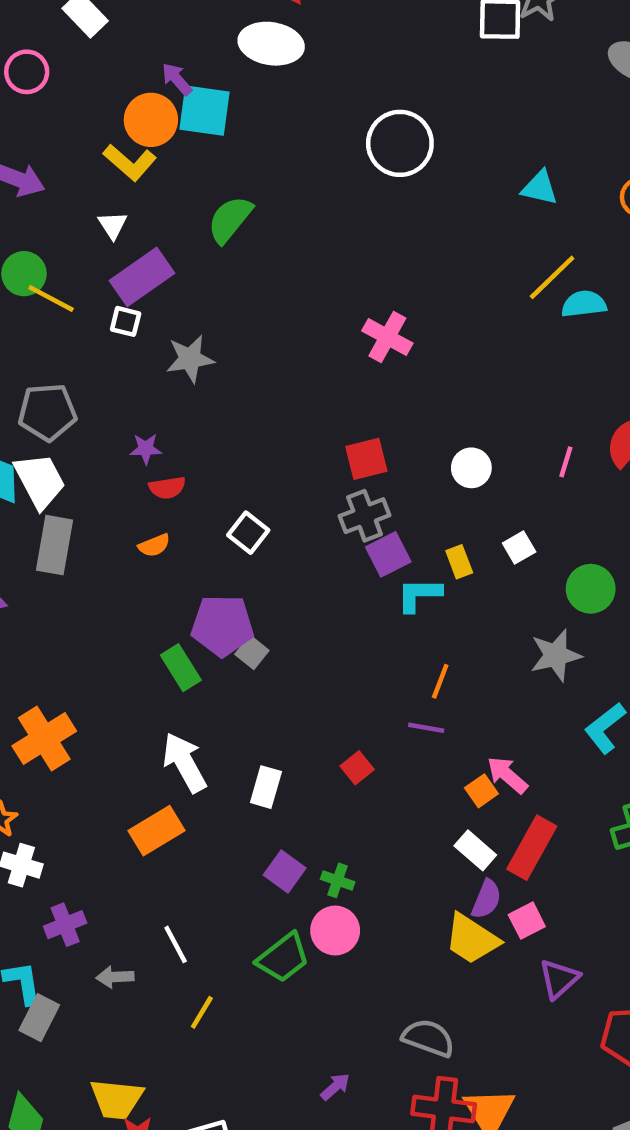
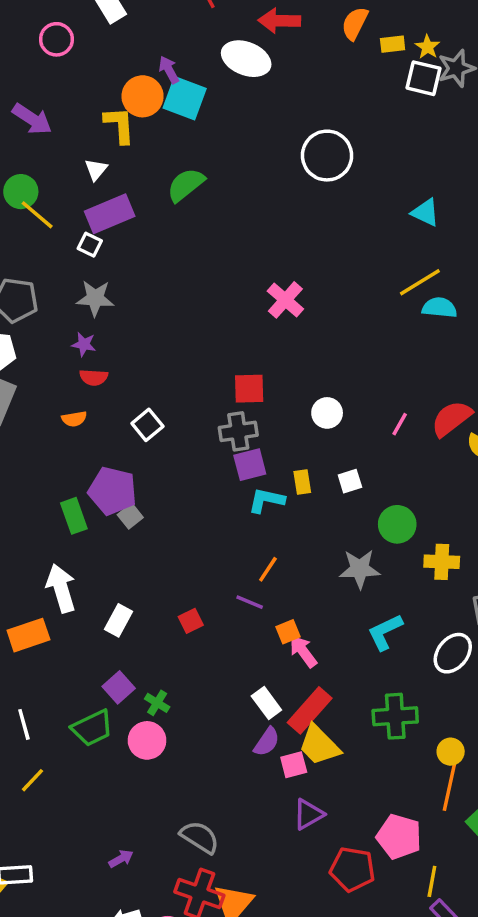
yellow L-shape: (130, 162) -> (119, 125), turned -147
gray star: (190, 359) -> (95, 298), moved
orange square: (481, 791) -> (288, 632), moved
yellow trapezoid: (472, 939) -> (319, 745), moved
green trapezoid: (283, 958) -> (92, 728), moved

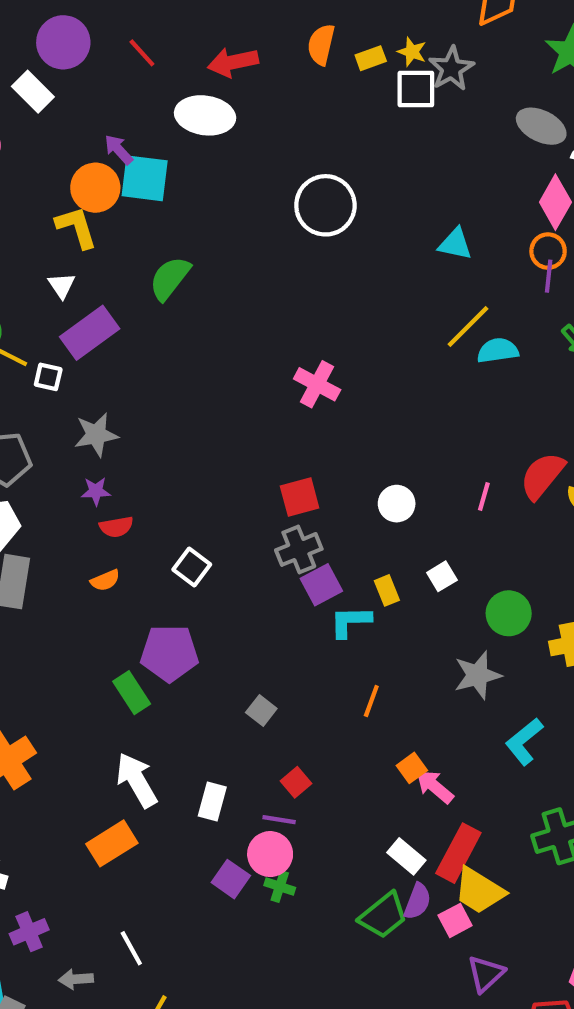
white square: (90, 245) -> (48, 377), moved
gray square: (130, 516) -> (261, 710), moved
purple line: (250, 602) -> (279, 820), moved
green trapezoid: (92, 728) -> (383, 915), moved
pink circle: (147, 740) -> (270, 854), moved

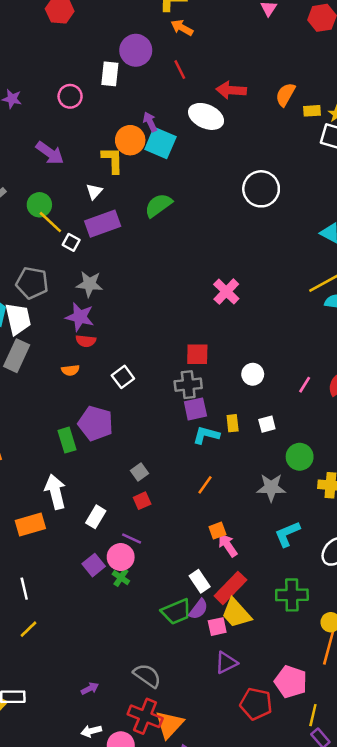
white rectangle: (33, 92) -> (110, 74), turned 35
purple star: (96, 491) -> (80, 317), size x1.6
red square: (296, 782) -> (142, 501), moved

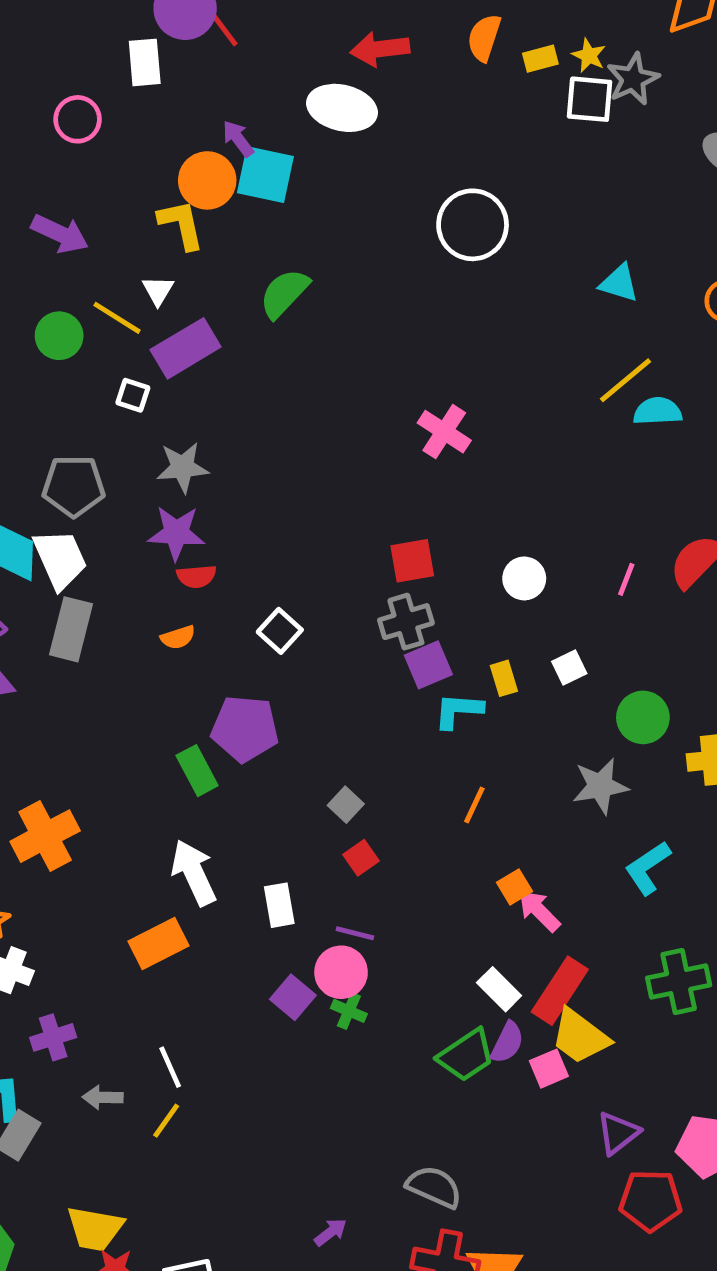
red line: (180, 70) -> (224, 30), moved
yellow line: (50, 222) -> (117, 318), moved
white rectangle: (96, 517) -> (279, 905), turned -30
yellow line: (29, 629) -> (166, 1121), moved
purple triangle: (226, 663) -> (618, 1133), moved

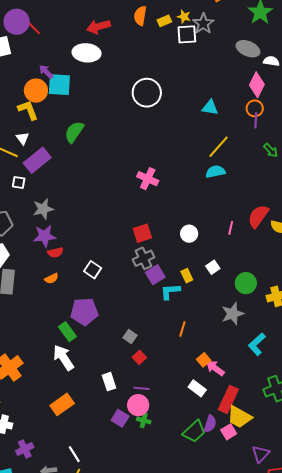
cyan semicircle: (658, 411) -> (215, 172), moved
white arrow: (194, 873) -> (63, 358), moved
white rectangle: (499, 989) -> (197, 388), moved

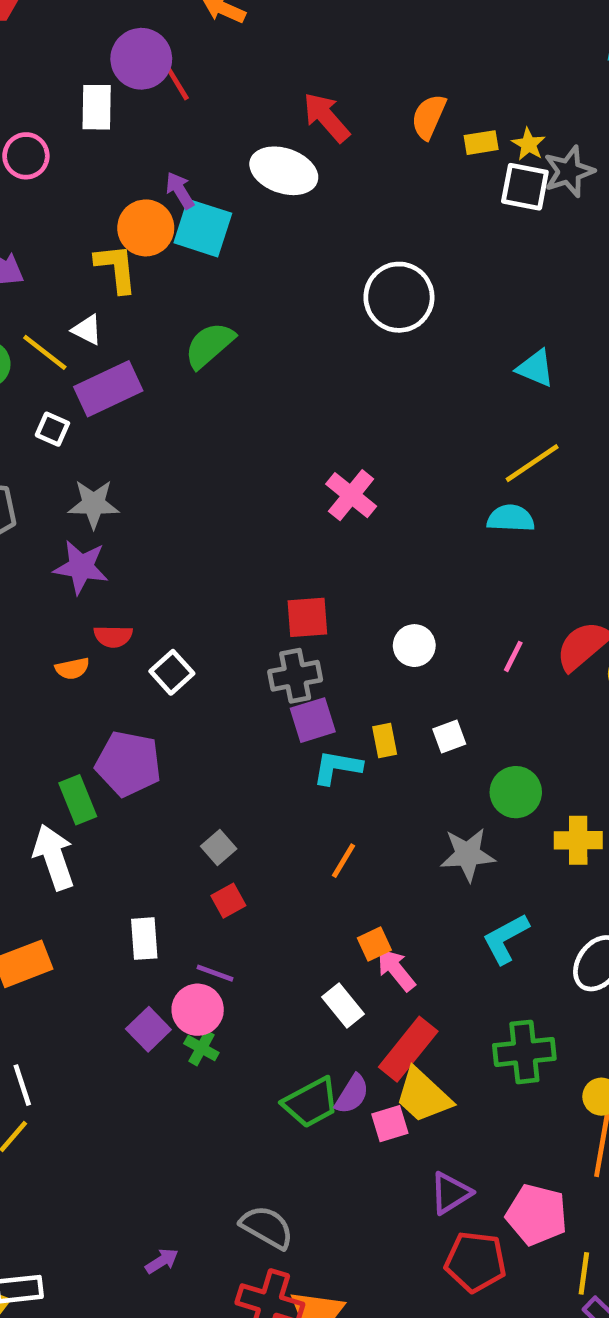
red arrow: (98, 27) -> (326, 117), turned 50
white triangle: (23, 138) -> (87, 330), turned -40
red semicircle: (55, 253) -> (113, 636), moved

